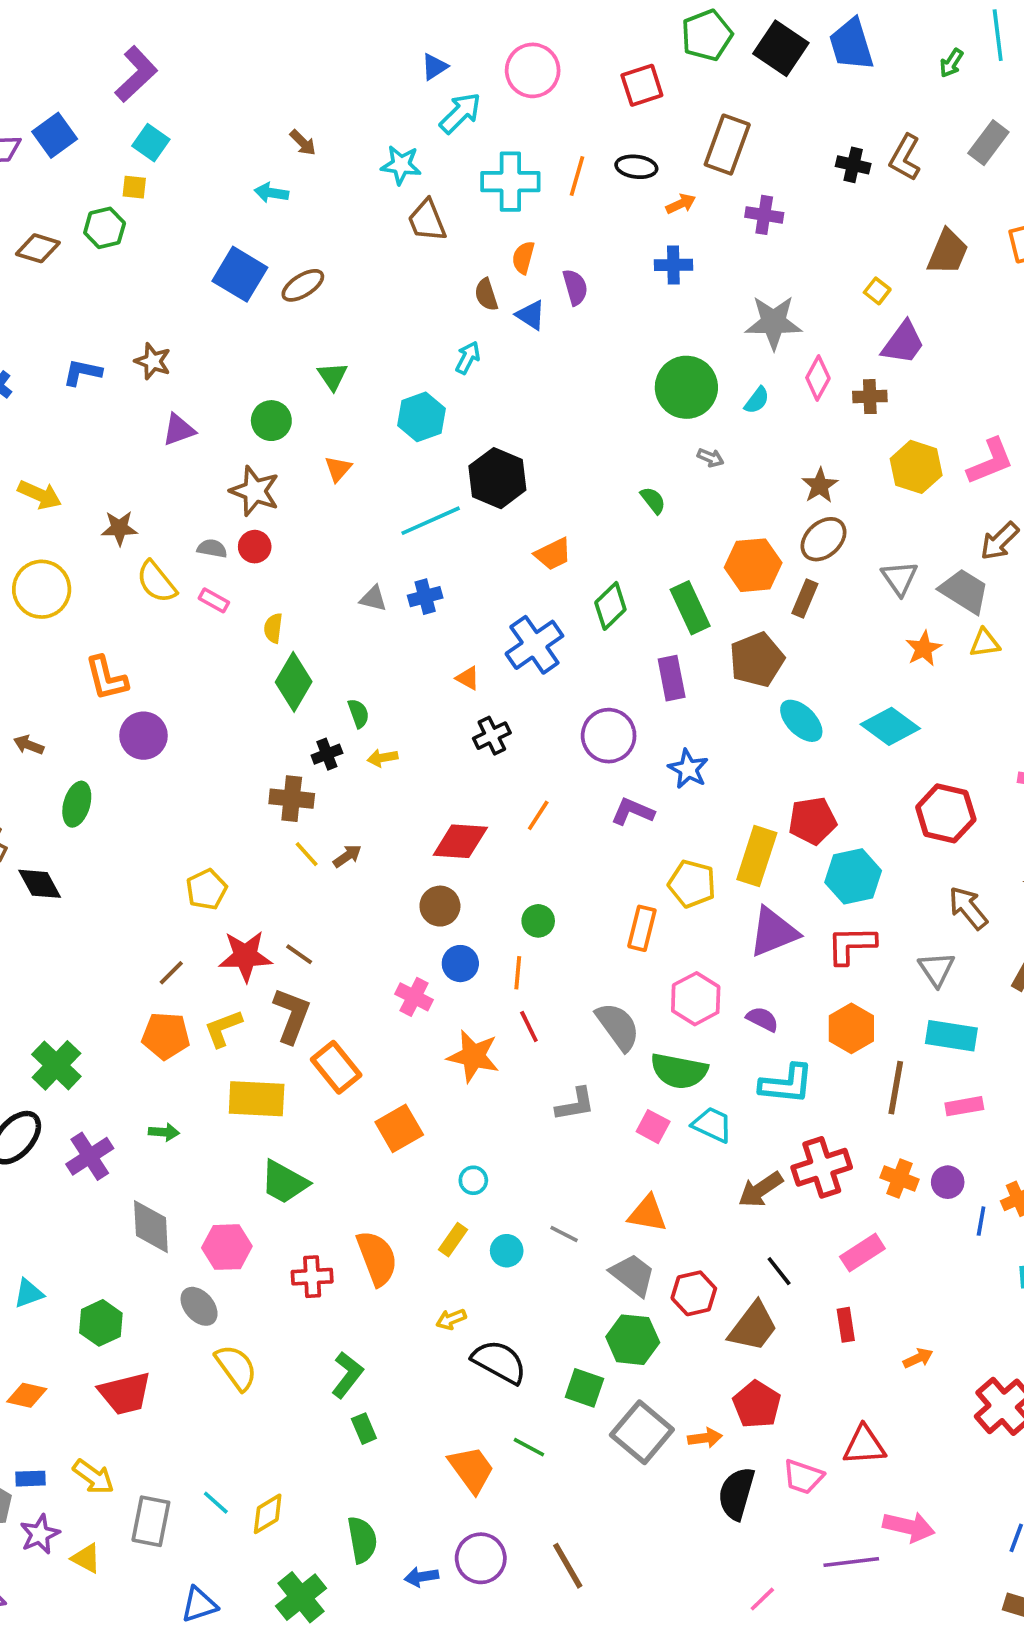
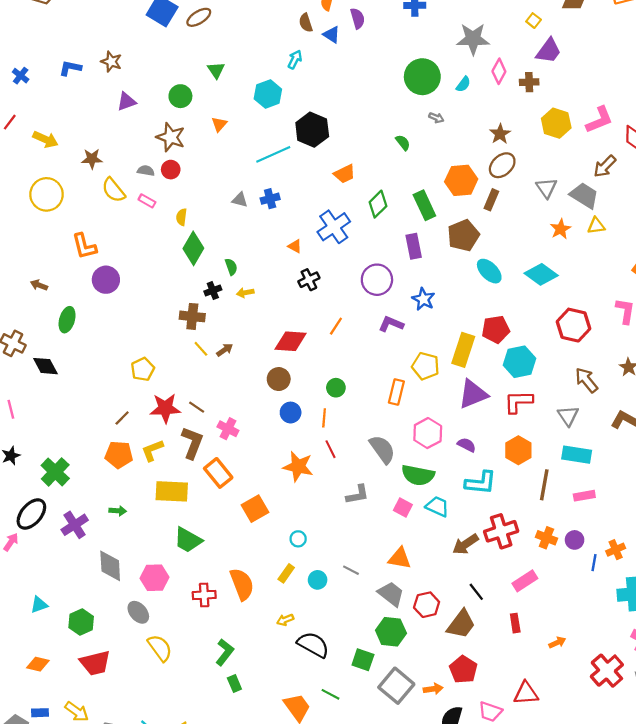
pink cross: (414, 997) -> (228, 429), moved

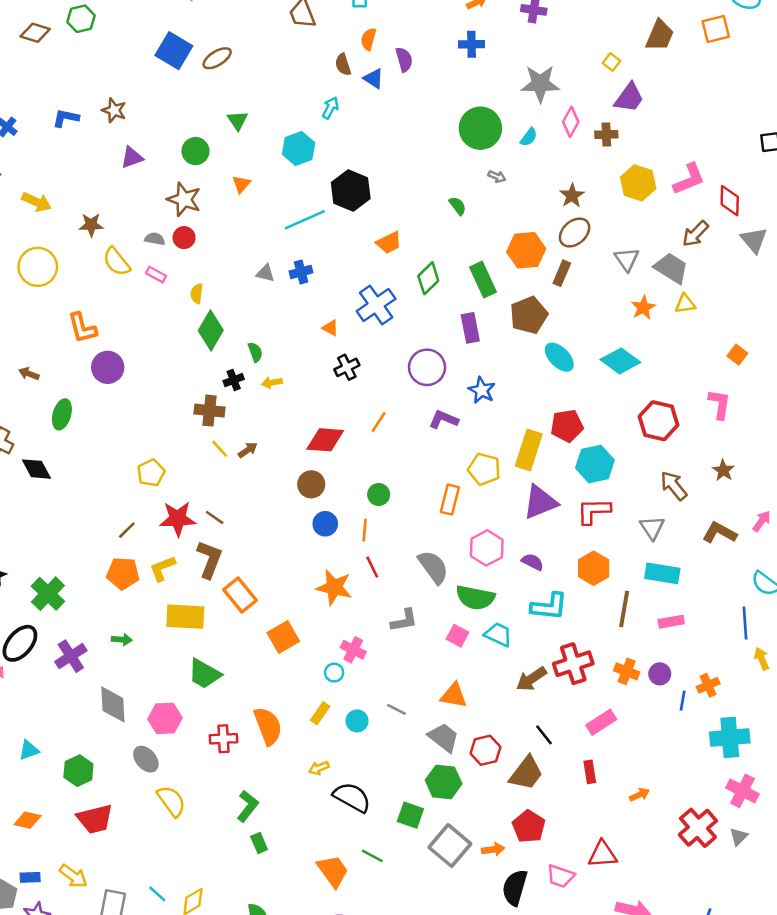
pink cross: (228, 429) -> (353, 650), moved

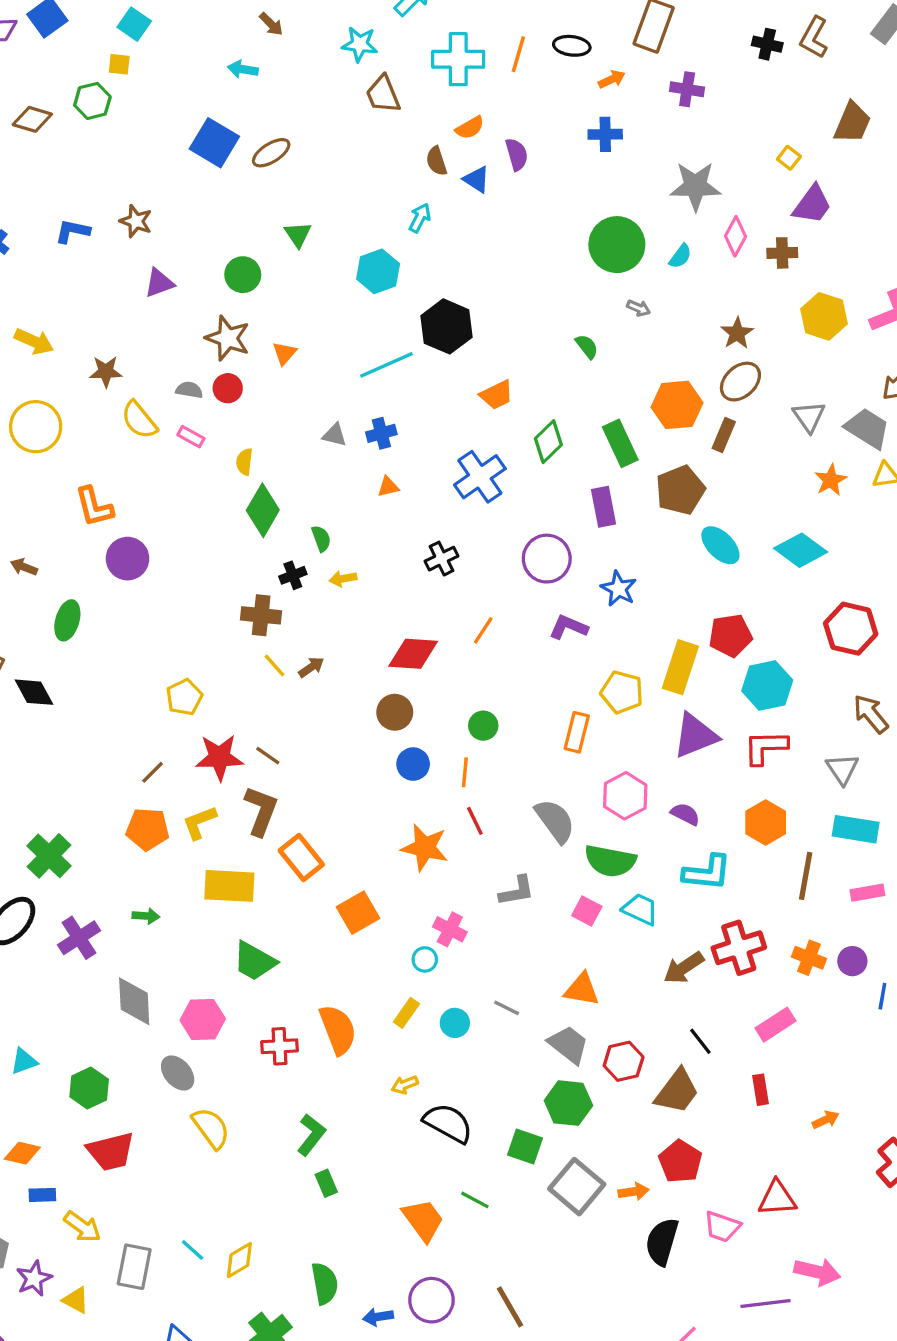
orange semicircle: (368, 39) -> (470, 128), turned -135
orange triangle: (241, 184) -> (285, 353), moved
orange triangle: (330, 328) -> (388, 487), moved, turned -42
blue rectangle: (30, 877) -> (42, 1195), moved

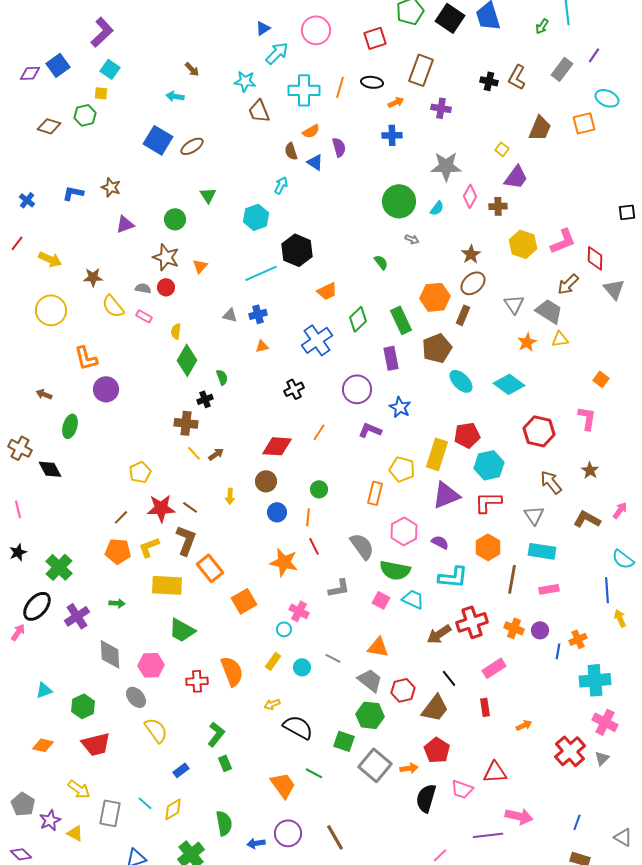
yellow arrow: (343, 579) -> (230, 496), moved, turned -77
blue rectangle: (42, 1195) -> (181, 770), moved, turned -35

